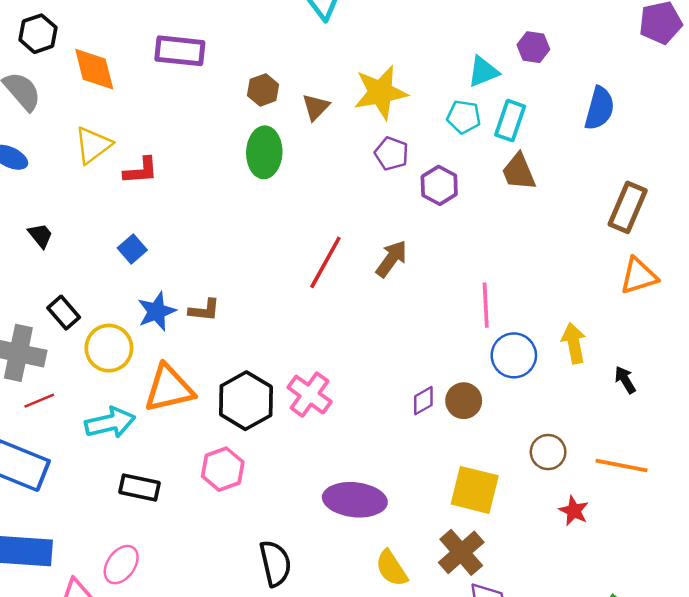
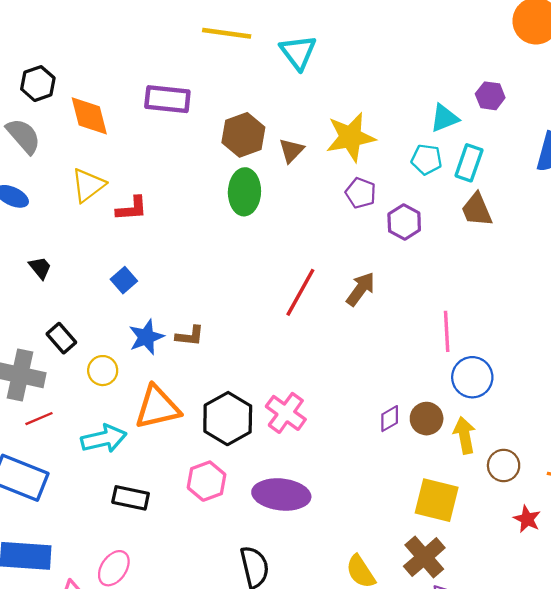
brown hexagon: (263, 90) -> (243, 135), size x1.5
yellow arrow: (574, 343) -> (464, 435), moved
yellow circle: (109, 348) -> (103, 371), size x0.7
purple ellipse: (355, 500) -> (281, 494), moved

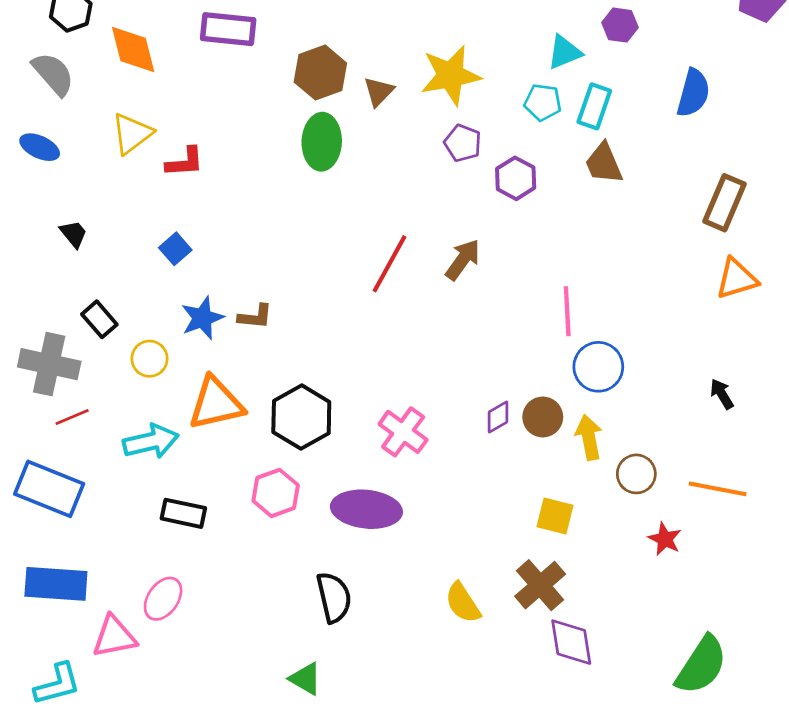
pink cross: (286, 413) -> (403, 432), moved
yellow square: (437, 500) -> (555, 516), size x0.7

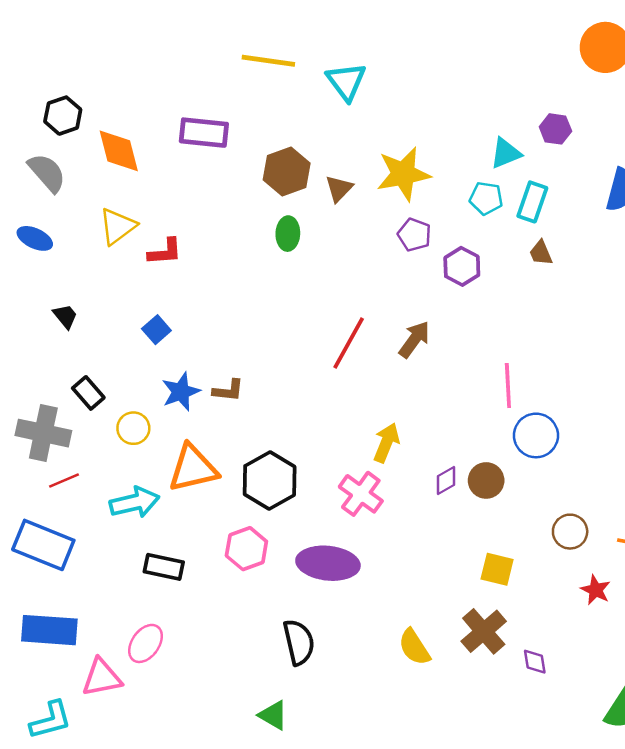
green ellipse: (322, 142) -> (288, 234), size x0.7
brown trapezoid: (604, 163) -> (541, 253), size x0.7
yellow arrow: (589, 437) -> (386, 443), moved, turned 33
purple diamond: (571, 642) -> (535, 662), moved, size x0.6

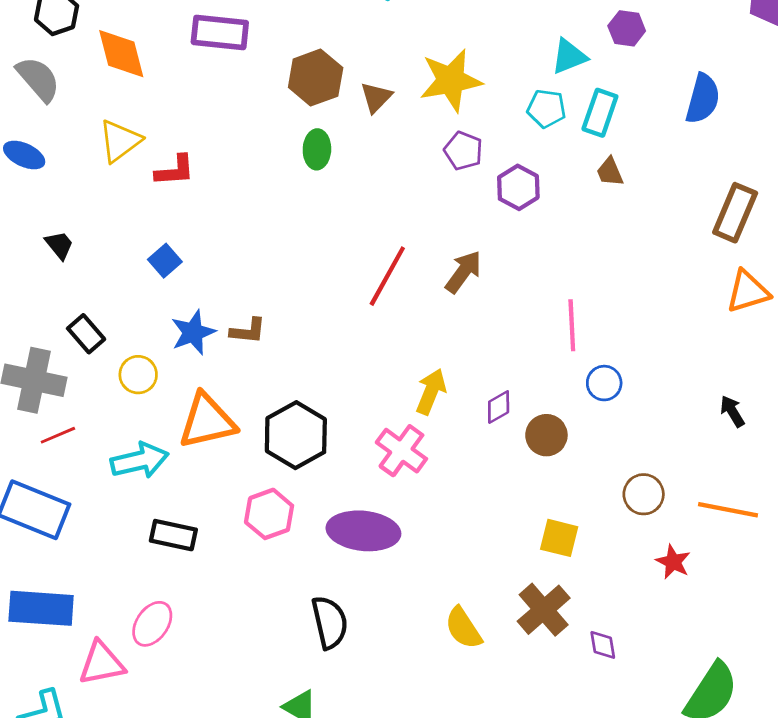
blue circle: (536, 435) -> (604, 383), size x0.7
purple diamond: (446, 480) -> (499, 407), moved

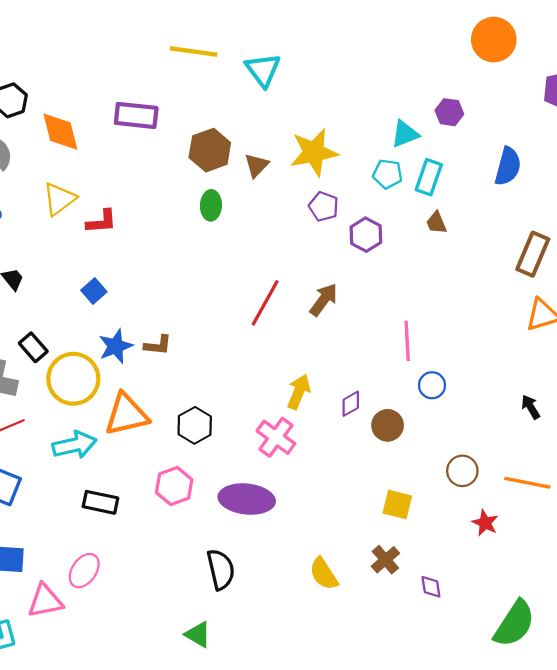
yellow circle: (138, 375) -> (73, 379), size x1.8
black hexagon: (296, 435) -> (195, 425), size x0.7
brown cross: (544, 610) -> (385, 560), size x0.7

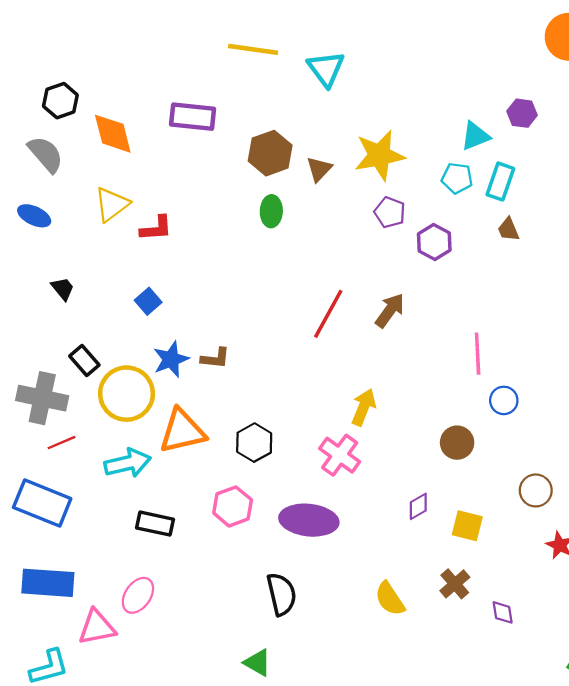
purple diamond: (351, 404) -> (418, 506), moved

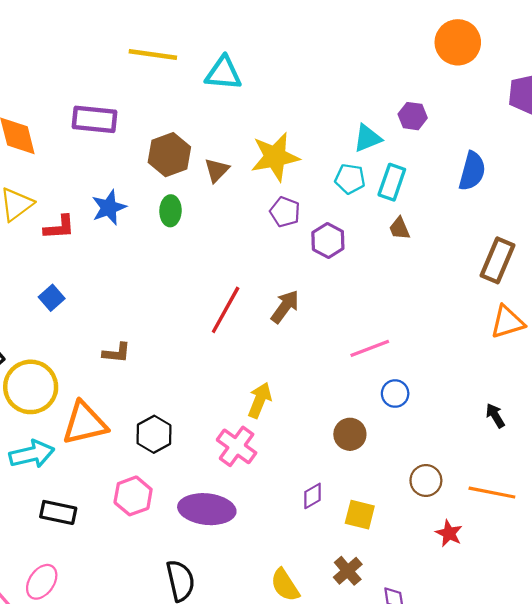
cyan triangle: (326, 69) -> (223, 73), turned -48
pink line: (478, 354) -> (370, 348), turned 72
blue star: (171, 359) -> (109, 207), moved

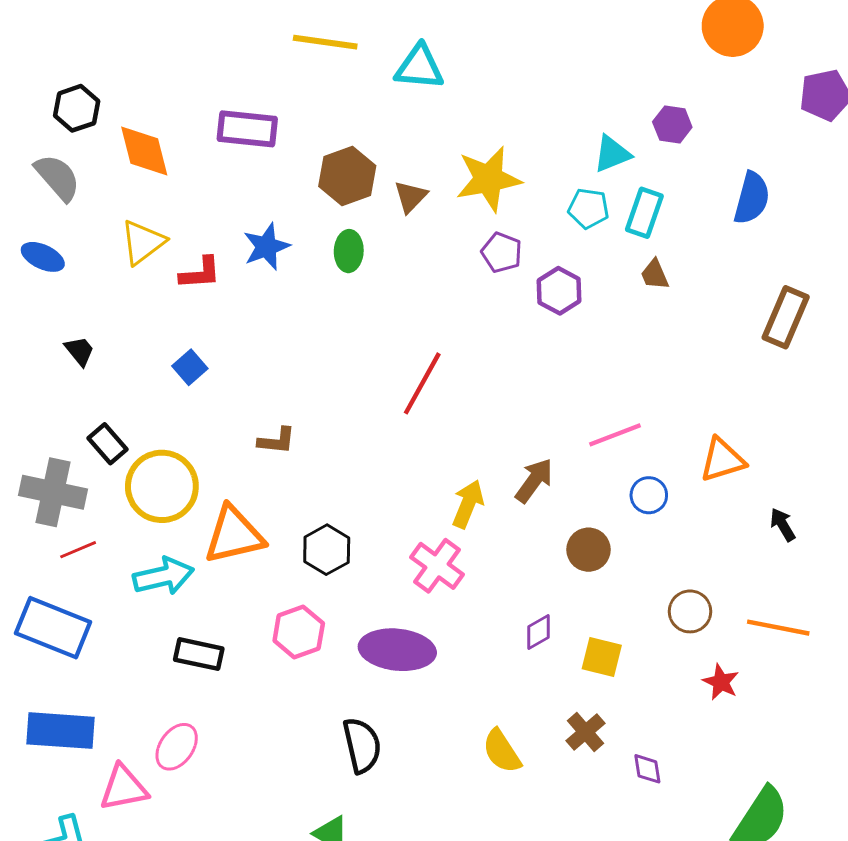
brown arrow: (285, 307) -> (534, 481), moved
orange triangle: (507, 322) -> (722, 460), moved

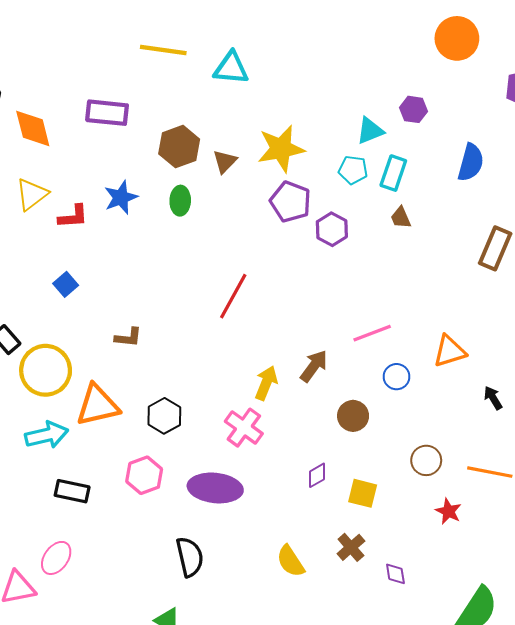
purple pentagon: (502, 252) -> (290, 202), size x1.4

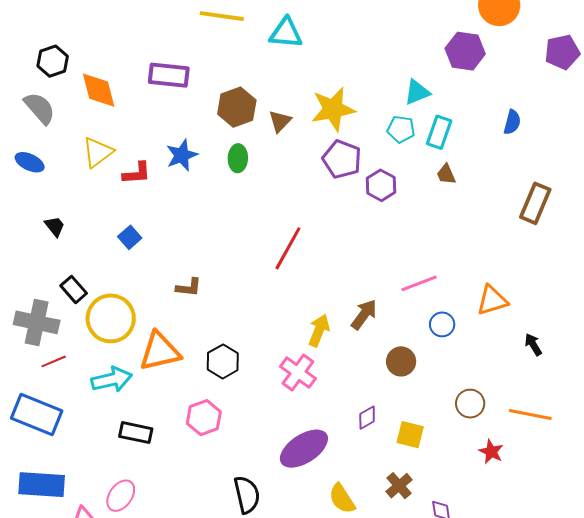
purple hexagon: (413, 109) -> (465, 51), moved, size x1.5
blue semicircle: (471, 162) -> (512, 122), size x0.7
purple ellipse: (215, 488) -> (304, 449), moved, turned -39

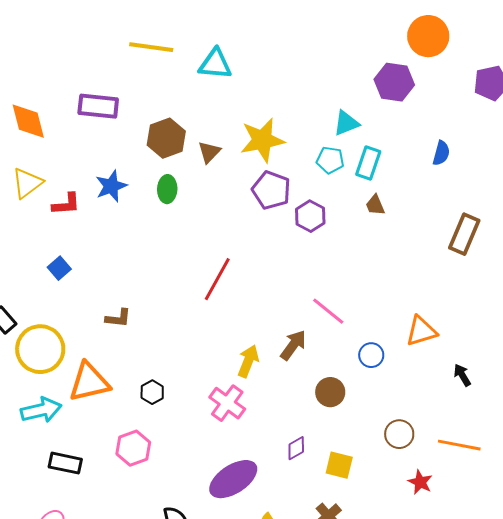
pink line: (419, 283) -> (328, 311), moved, turned 60
black hexagon: (223, 361) -> (152, 392), size x0.7

